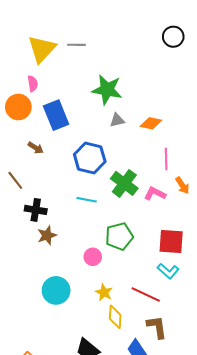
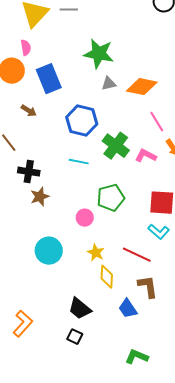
orange diamond: (151, 123) -> (142, 87), size x1.4
pink line: (166, 159) -> (157, 122), turned -30

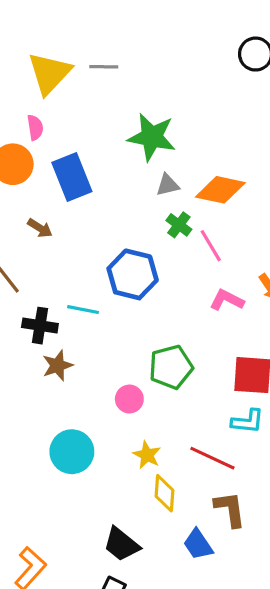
blue hexagon: (82, 121) -> (133, 274), moved
pink line: (157, 122) -> (211, 246), moved
green cross: (116, 146) -> (179, 225), moved, size x0.6
cyan line: (79, 162) -> (83, 310), moved
cyan L-shape: (159, 232) -> (248, 421), turned -35

